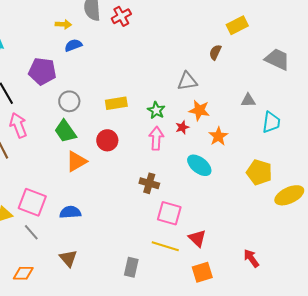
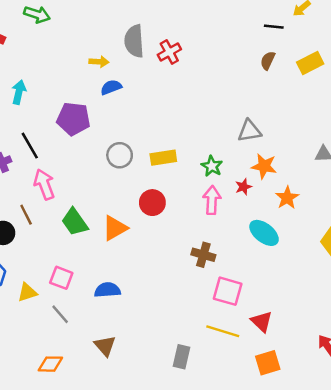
brown semicircle: (215, 52) -> (268, 61), moved
gray circle: (69, 101) -> (120, 155), moved
green trapezoid: (65, 131) -> (75, 222), moved
pink square: (32, 202) -> (61, 278), size x0.7

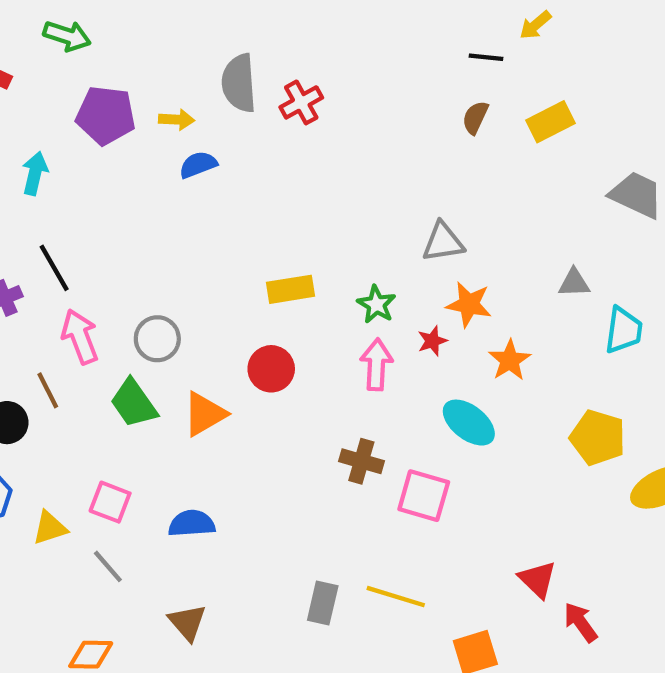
purple pentagon: (73, 119) -> (106, 115), moved
gray circle: (120, 155) -> (157, 339), moved
pink square: (228, 291) -> (424, 496), moved
red triangle: (262, 322) -> (538, 579), moved
gray rectangle: (181, 357) -> (323, 603), moved

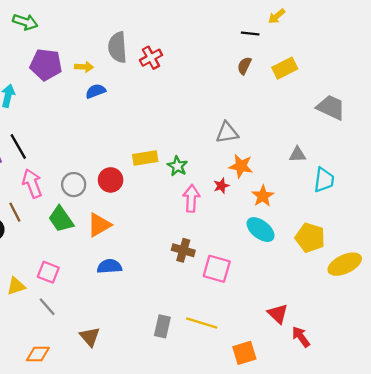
green star: (376, 304) -> (177, 166), moved
red circle: (271, 369) -> (111, 180), moved
cyan ellipse: (469, 423) -> (261, 230), moved
blue semicircle: (192, 524) -> (109, 266), moved

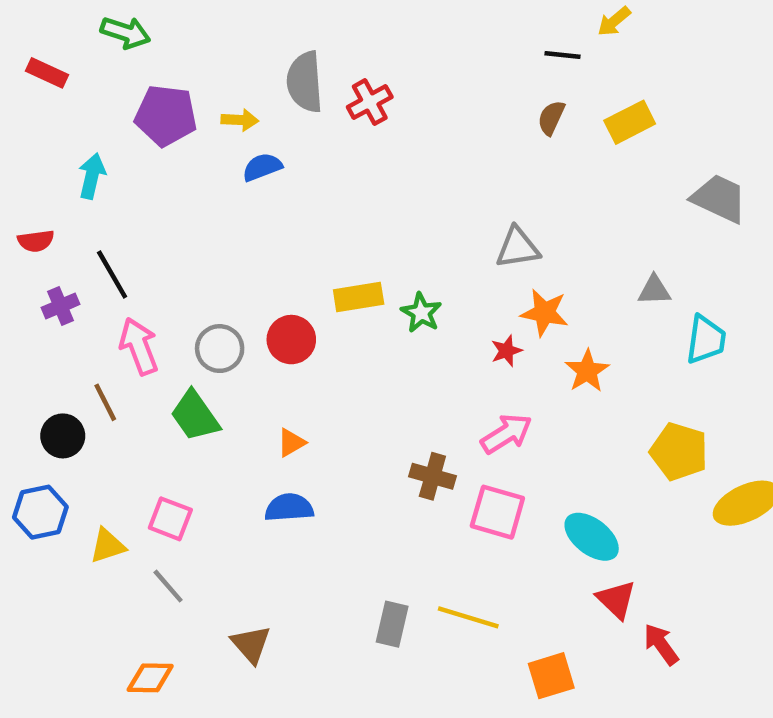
pink arrow: (191, 198) -> (506, 434), moved, turned 55
orange triangle: (99, 225) -> (291, 443), moved, size x0.6
cyan ellipse: (261, 230) -> (592, 537), moved

